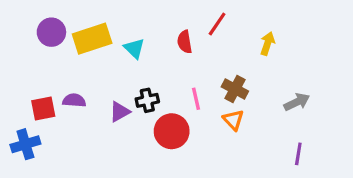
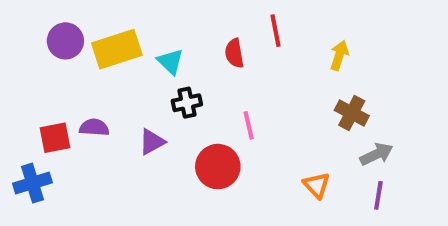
red line: (217, 24) -> (275, 31), turned -45
brown cross: (235, 89) -> (352, 113), moved
black cross: (147, 100) -> (187, 103), moved
gray arrow: (297, 102) -> (376, 154), moved
orange triangle: (233, 120) -> (317, 185), moved

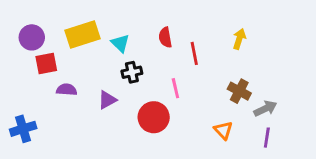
red line: (275, 31) -> (194, 53), moved
purple circle: (65, 41) -> (32, 37), moved
brown cross: (352, 113) -> (239, 91), moved
red square: (55, 138) -> (46, 64), moved

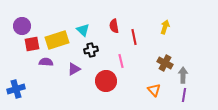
yellow rectangle: (83, 35) -> (57, 40), moved
gray arrow: (265, 109) -> (183, 75), turned -63

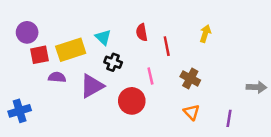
black cross: (91, 50) -> (113, 62), turned 32
brown cross: (165, 63) -> (190, 78), moved
purple triangle: (74, 69) -> (92, 86), size x1.5
gray arrow: (183, 75) -> (256, 87), moved, turned 91

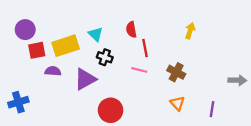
red line: (167, 46) -> (145, 48), moved
pink line: (150, 76) -> (139, 70), turned -63
red circle: (132, 101) -> (111, 110), moved

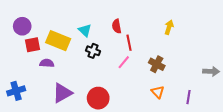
yellow rectangle: (66, 46) -> (58, 41), turned 40
pink line: (139, 70) -> (124, 62), turned -64
purple triangle: (85, 79) -> (62, 93), moved

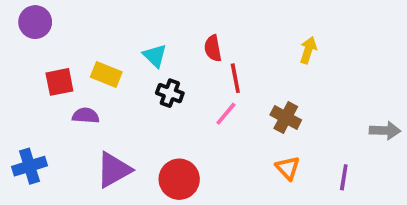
purple circle: (22, 26) -> (35, 22), moved
yellow rectangle: (58, 41) -> (106, 74), size x0.7

